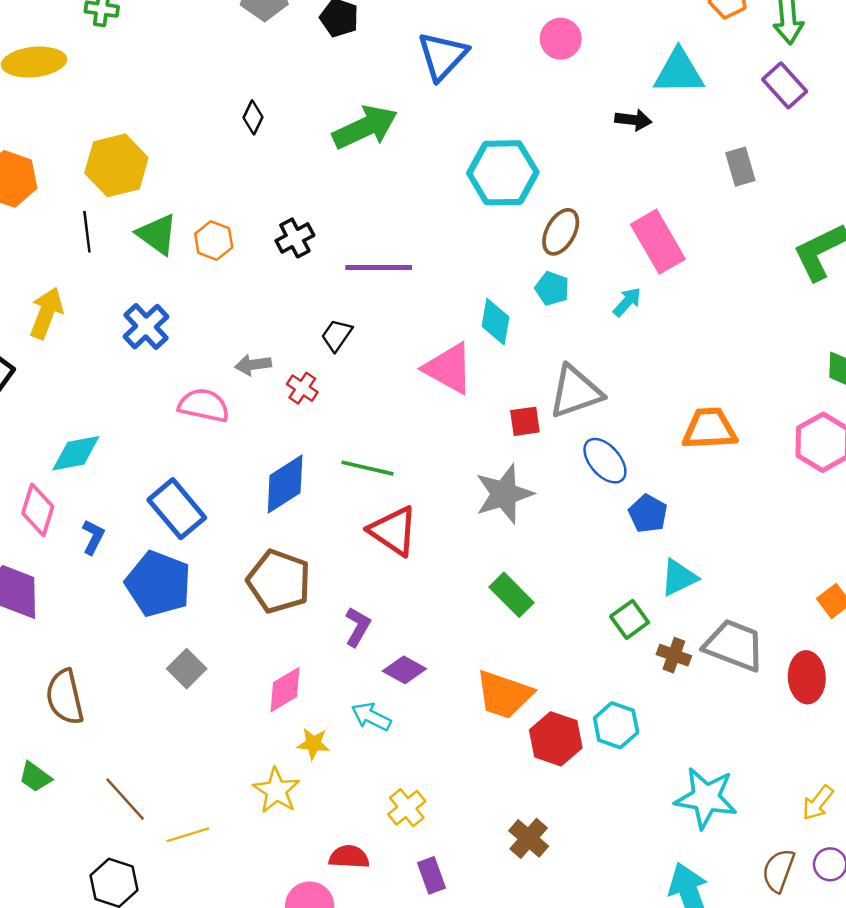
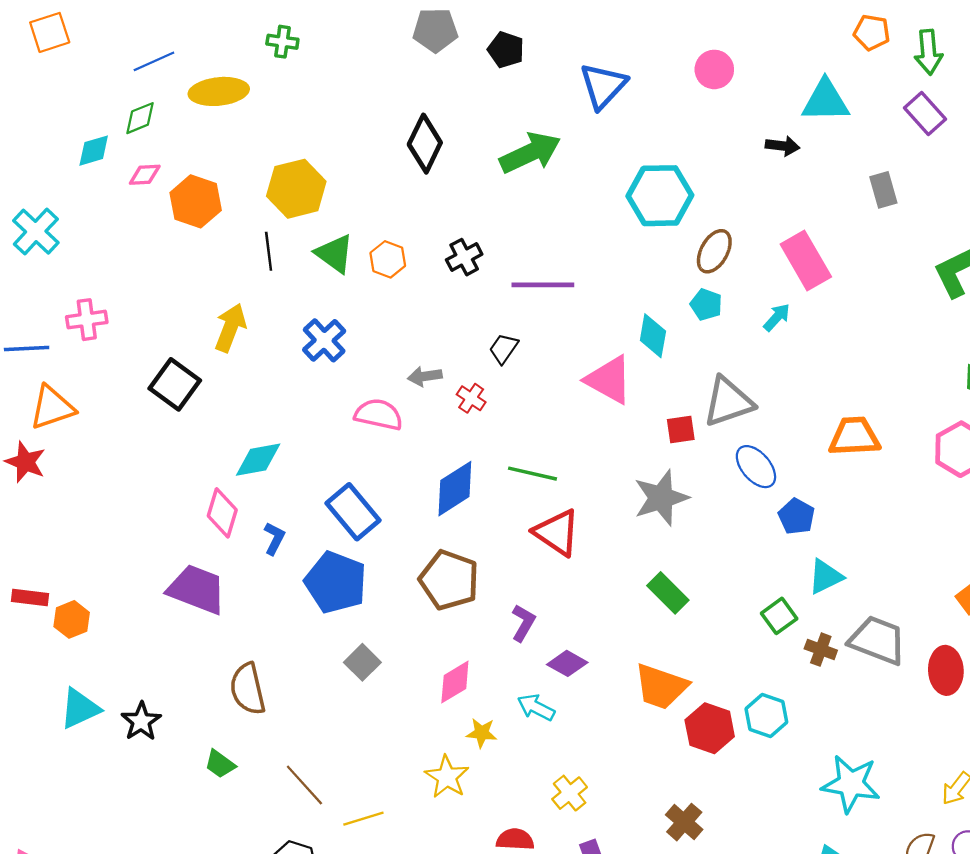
black diamond: (253, 117) -> (425, 144), size x1.8

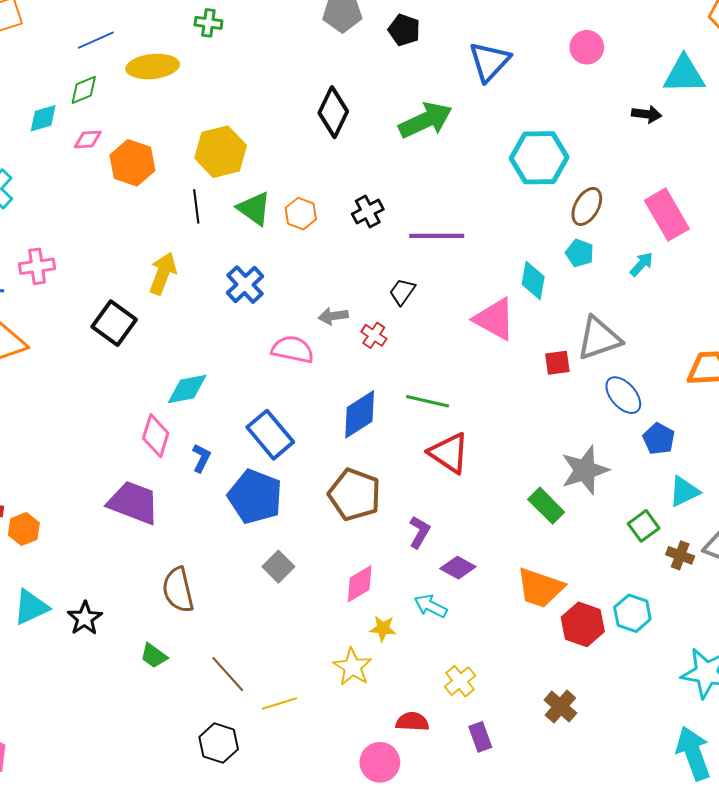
gray star: (661, 498) -> (585, 470), moved

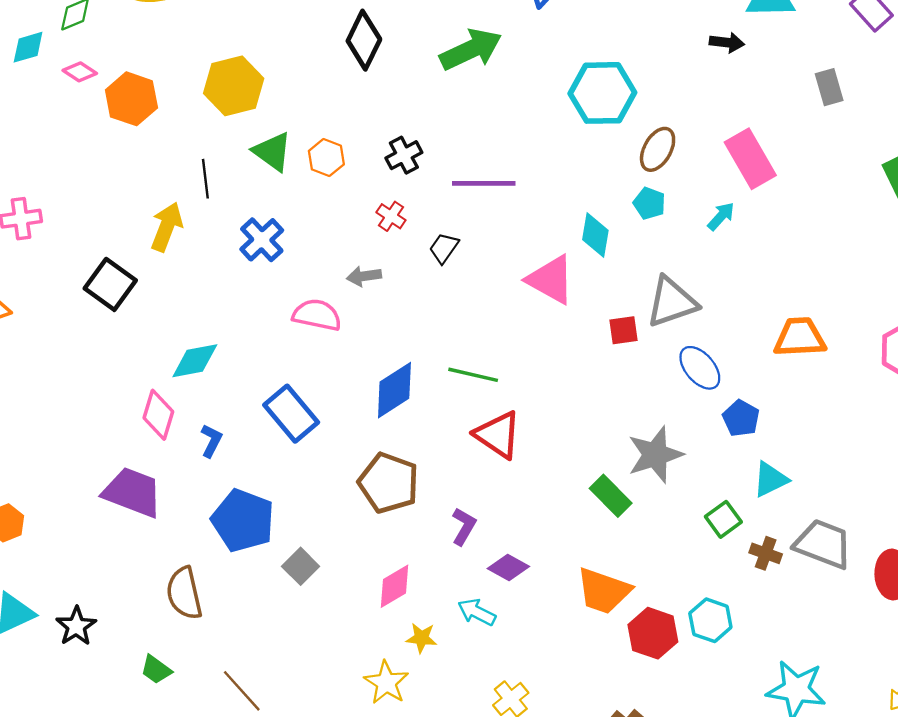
pink diamond: (88, 140) -> (80, 72), turned 36
black line: (196, 206) -> (205, 179), moved
red cross: (374, 335) -> (391, 216), moved
blue pentagon: (255, 497) -> (243, 520), moved

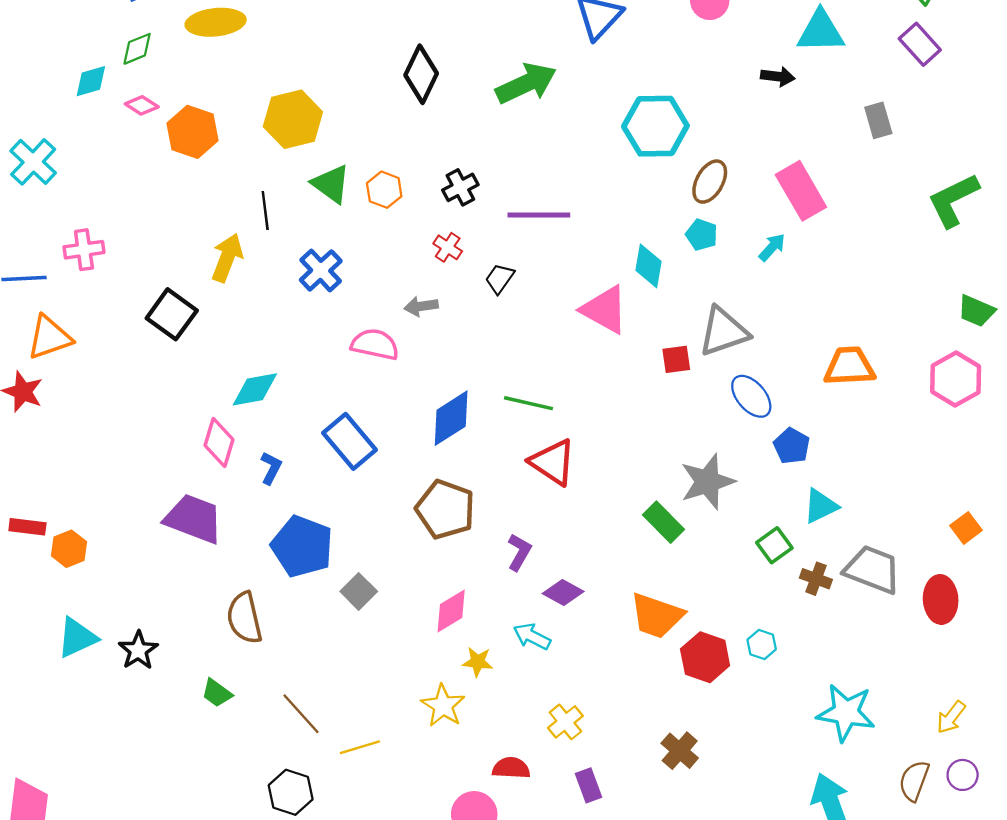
cyan hexagon: (710, 620) -> (762, 645), size x0.7

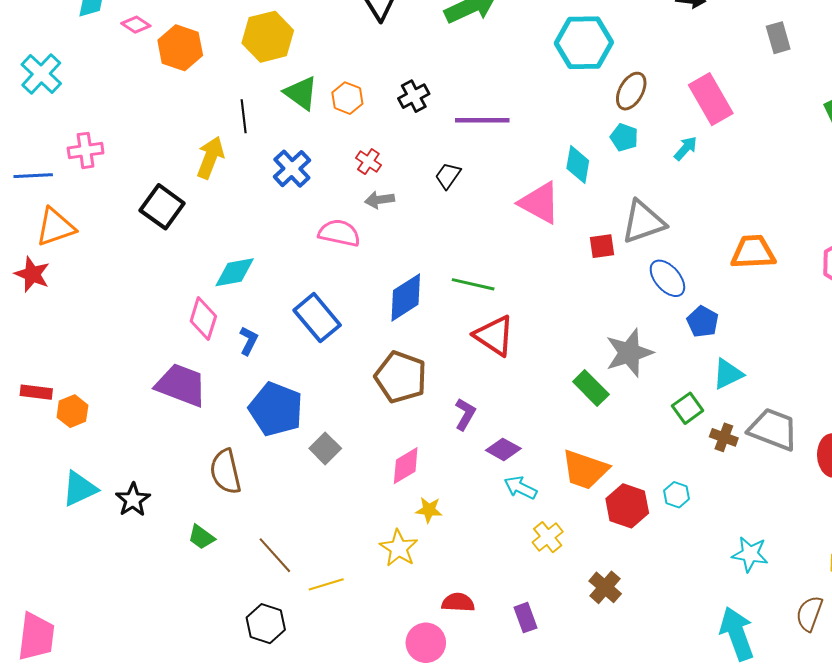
red cross: (448, 247) -> (368, 162), moved
cyan arrow: (532, 636) -> (520, 488), moved
cyan star: (846, 713) -> (750, 554), size x0.7
yellow cross: (565, 722) -> (548, 537), moved

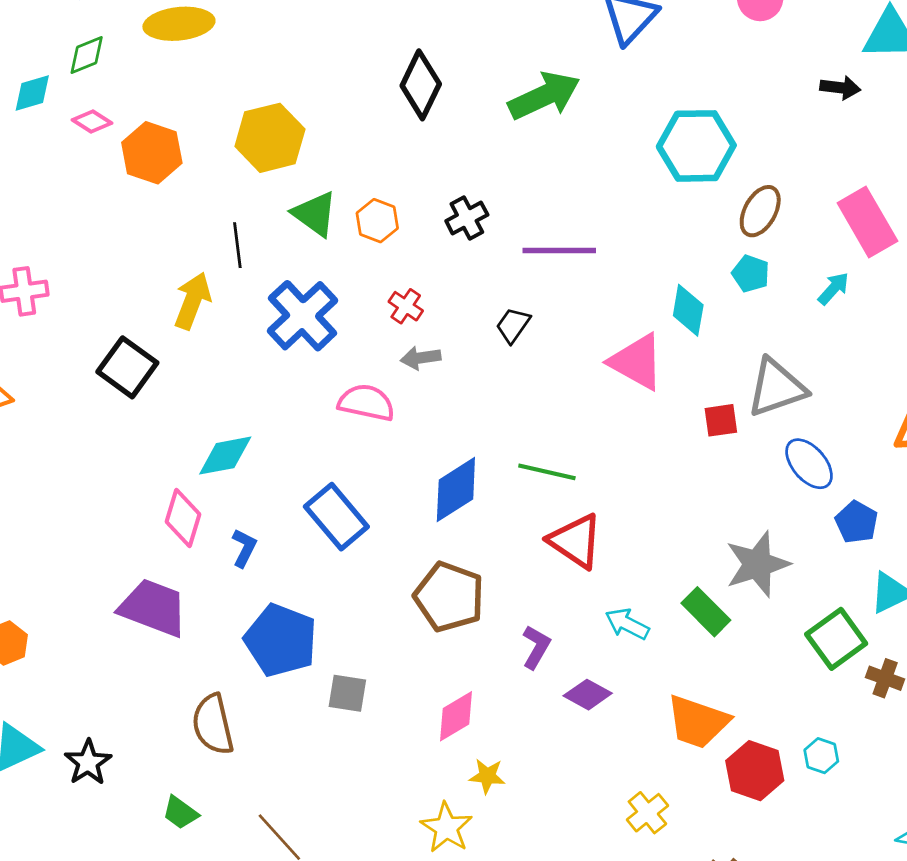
blue cross: (292, 169) -> (303, 316), size x1.4
green square: (688, 408) -> (836, 639), size x1.4
gray square: (325, 448) -> (347, 693), turned -36
cyan arrow: (520, 488) -> (627, 624), moved

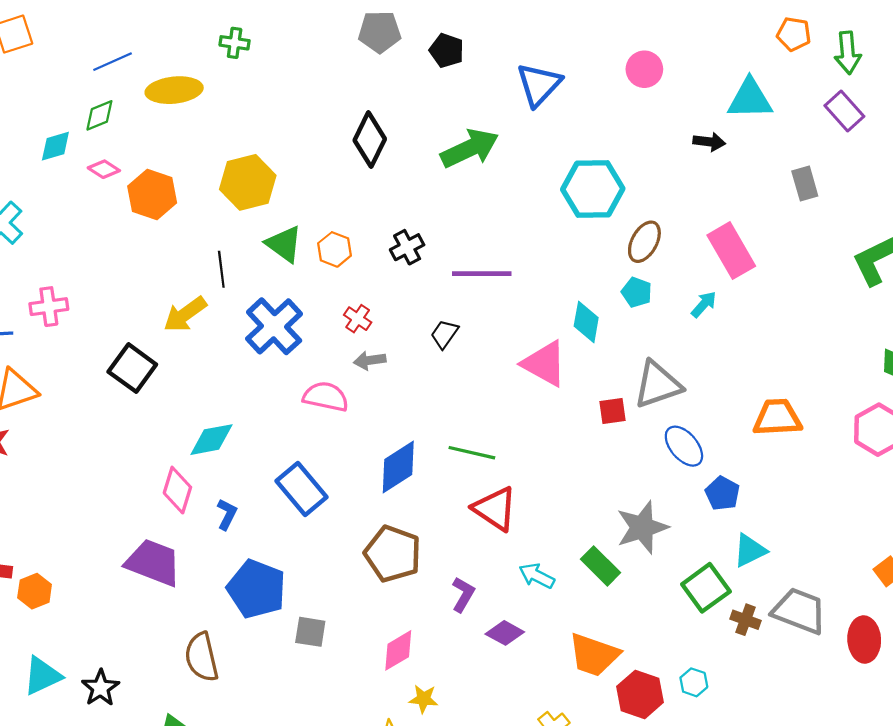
yellow arrow: (193, 301) -> (185, 314), turned -147

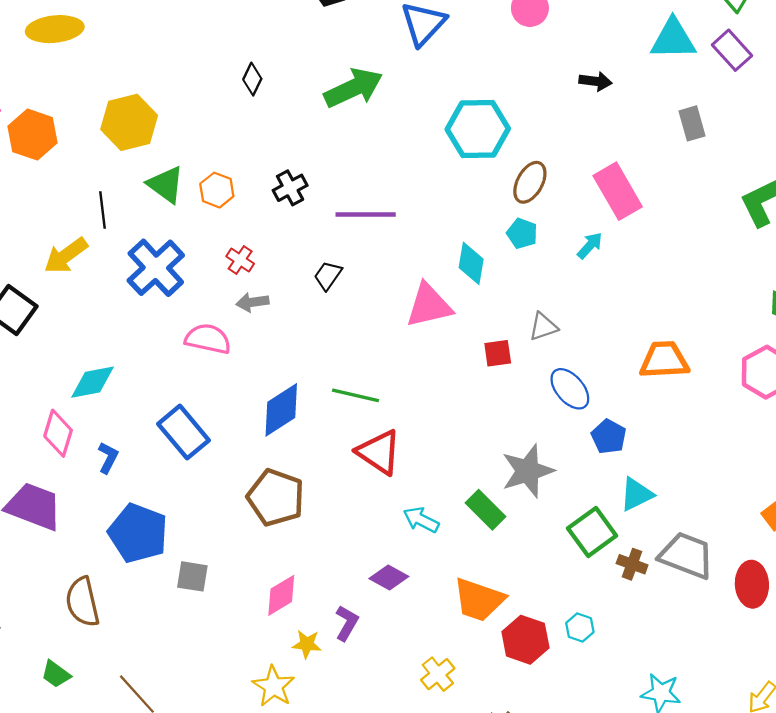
cyan triangle: (750, 99) -> (673, 39), moved
black diamond: (370, 140) -> (252, 79), size x0.6
pink triangle: (544, 364) -> (429, 306), turned -42
gray triangle: (658, 385) -> (543, 327), size x0.6
purple L-shape: (463, 594) -> (347, 623), moved

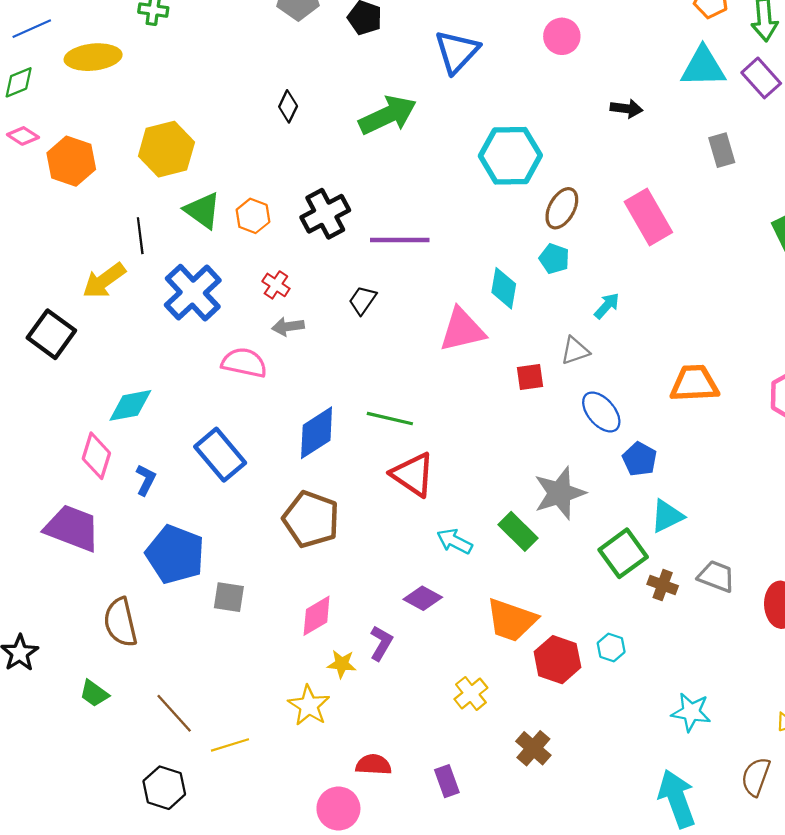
black cross: (290, 188) -> (325, 214), size x1.4
cyan arrow: (590, 246) -> (607, 306), moved
gray trapezoid: (686, 555) -> (716, 576), size x0.7

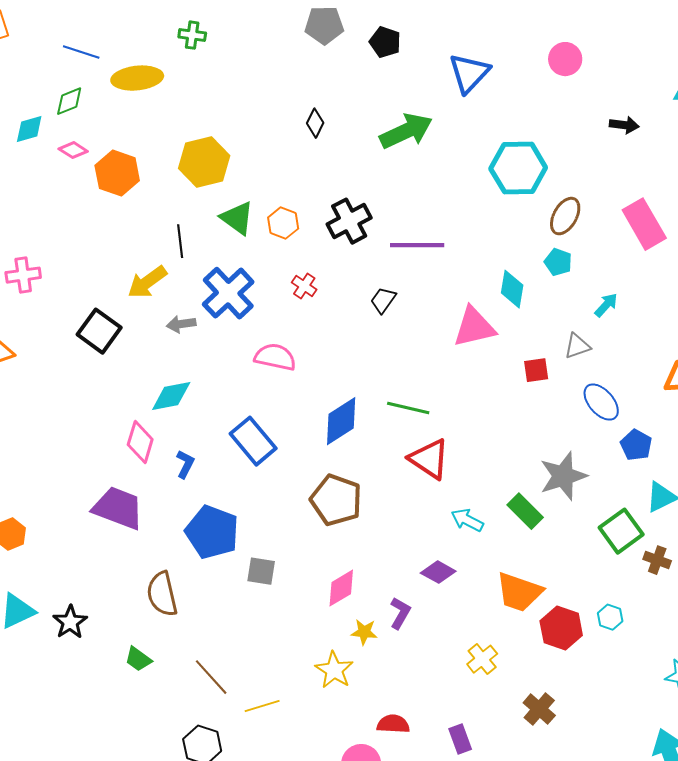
blue line: (32, 29) -> (81, 52), turned 42
gray arrow: (288, 327) -> (181, 324), moved

